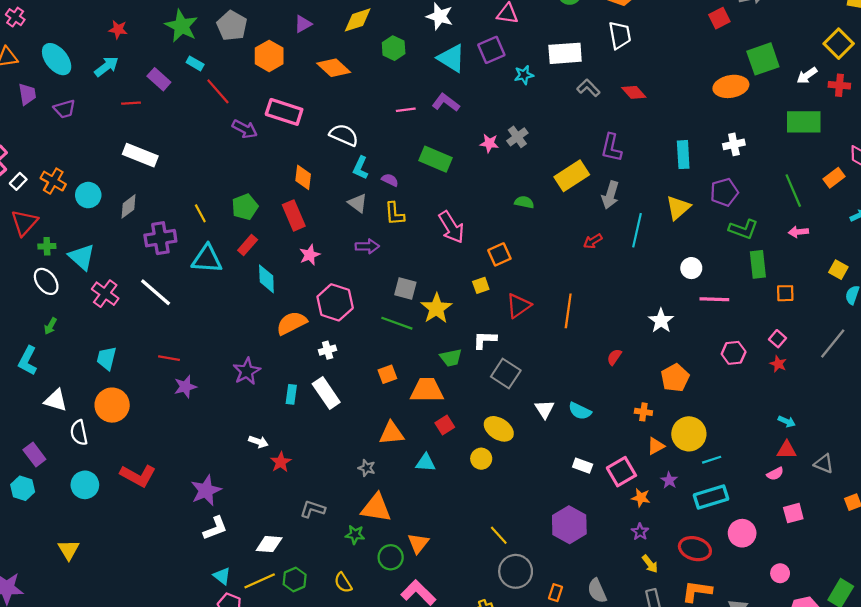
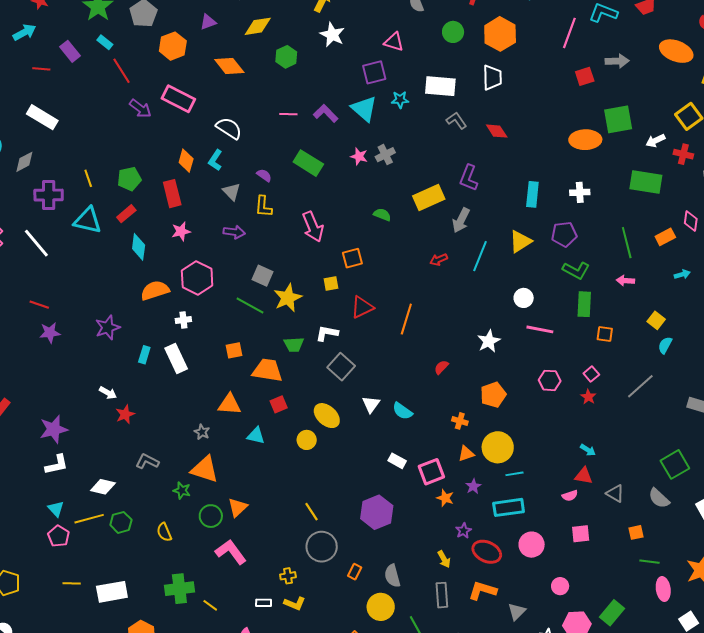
cyan triangle: (451, 58) -> (364, 109), moved
cyan L-shape: (361, 168) -> (215, 160), moved
purple star: (640, 532) -> (463, 531), moved

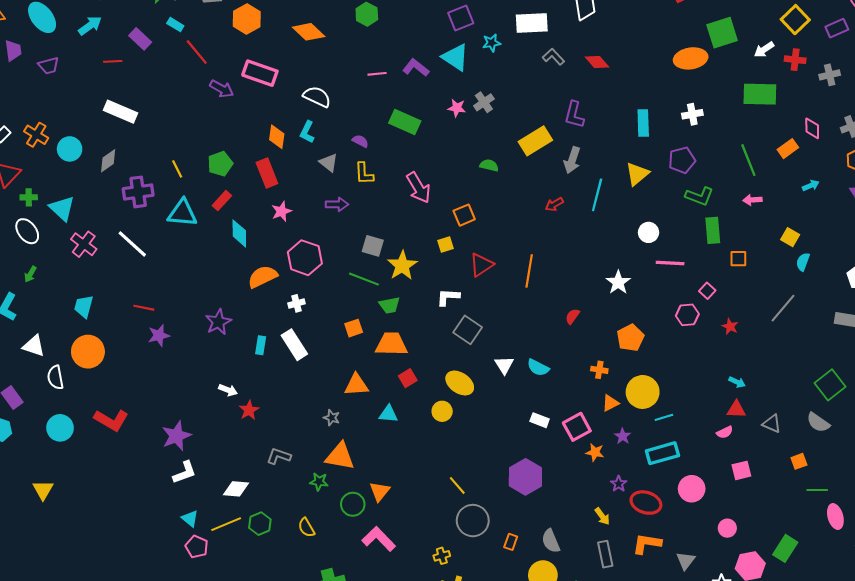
green trapezoid: (294, 344) -> (389, 305), moved
pink square: (591, 374) -> (707, 291), moved

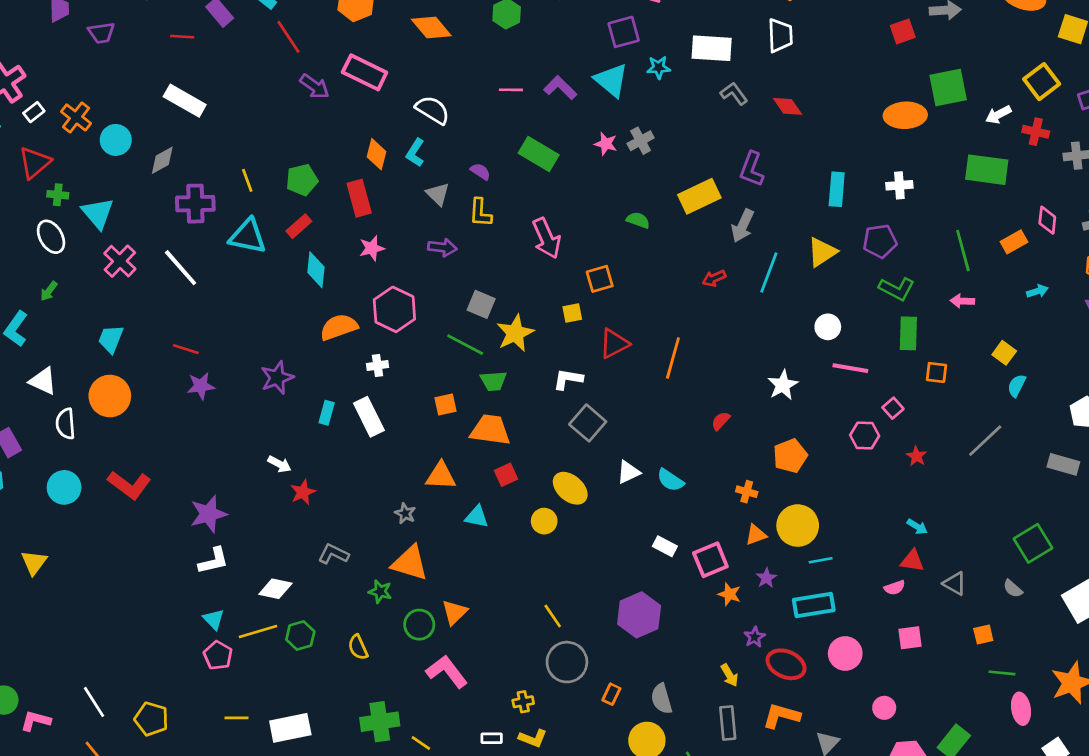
white triangle: (504, 365) -> (628, 472), turned 30
gray semicircle: (818, 422) -> (1013, 589), size x0.7

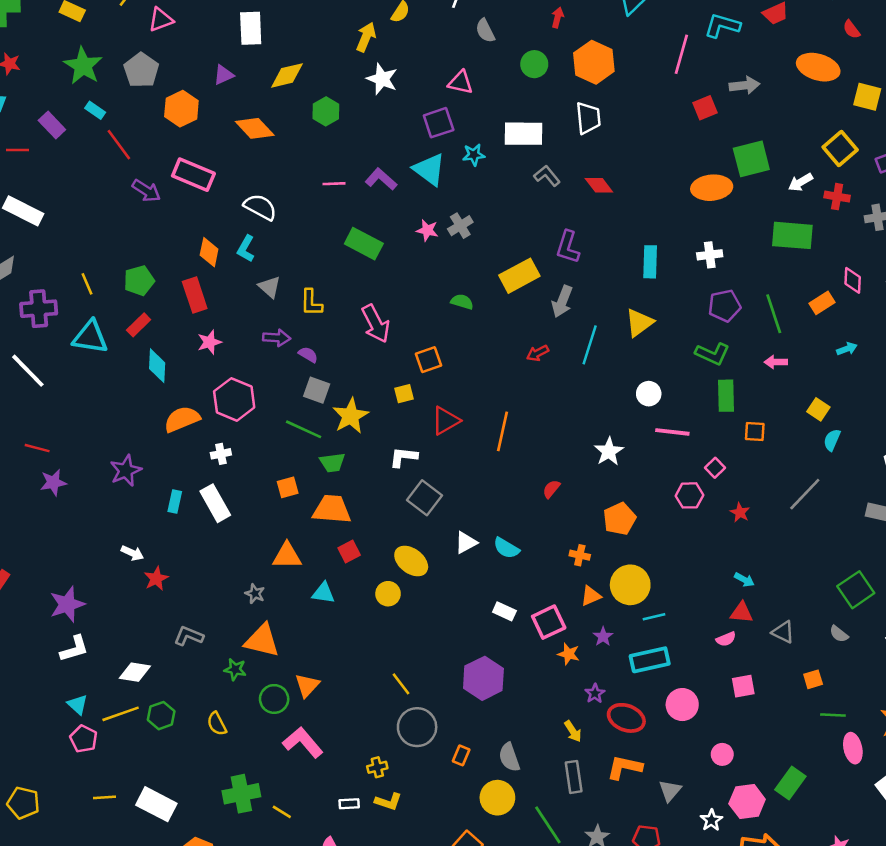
purple semicircle: (480, 172) -> (308, 355), moved
purple pentagon: (880, 241) -> (724, 306), moved
white rectangle: (290, 728) -> (156, 804), turned 42

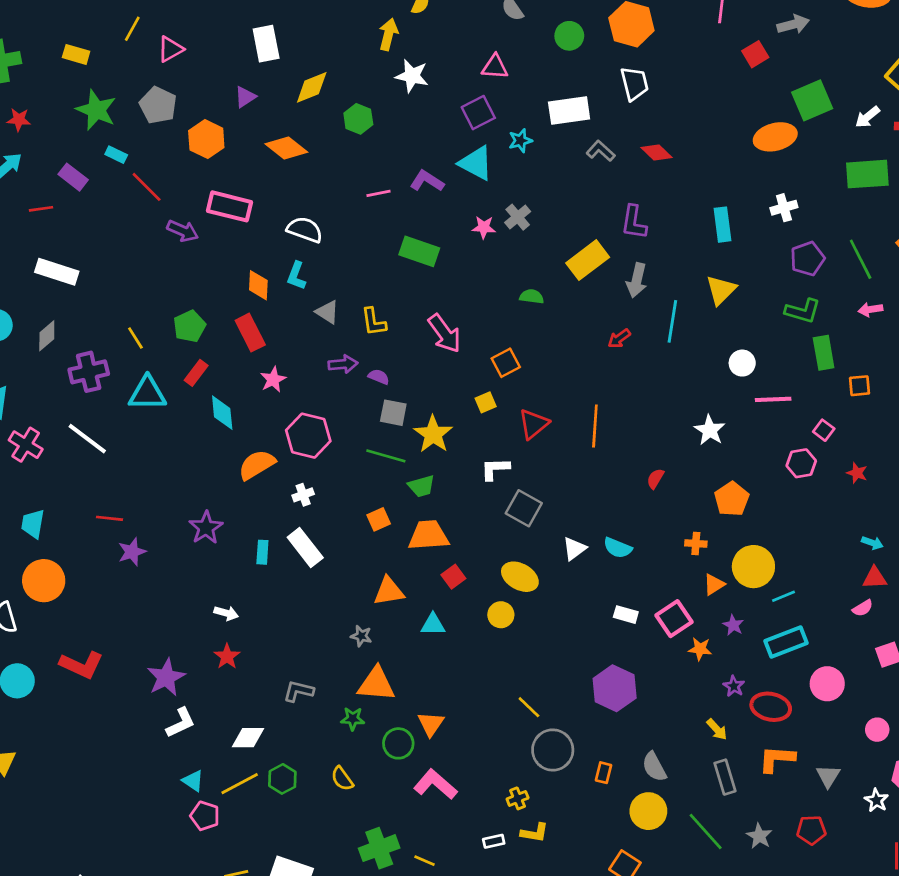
red star: (156, 579) -> (227, 656), moved

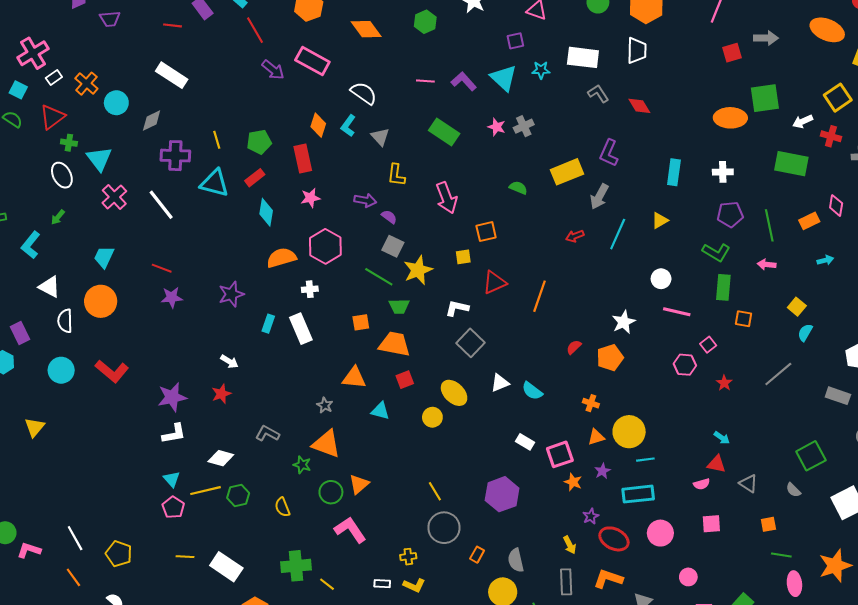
purple square: (478, 113) -> (515, 41), size x0.7
yellow triangle: (721, 290) -> (660, 220), size x0.7
gray triangle: (327, 312) -> (380, 137), moved
orange pentagon: (732, 499) -> (610, 358), moved

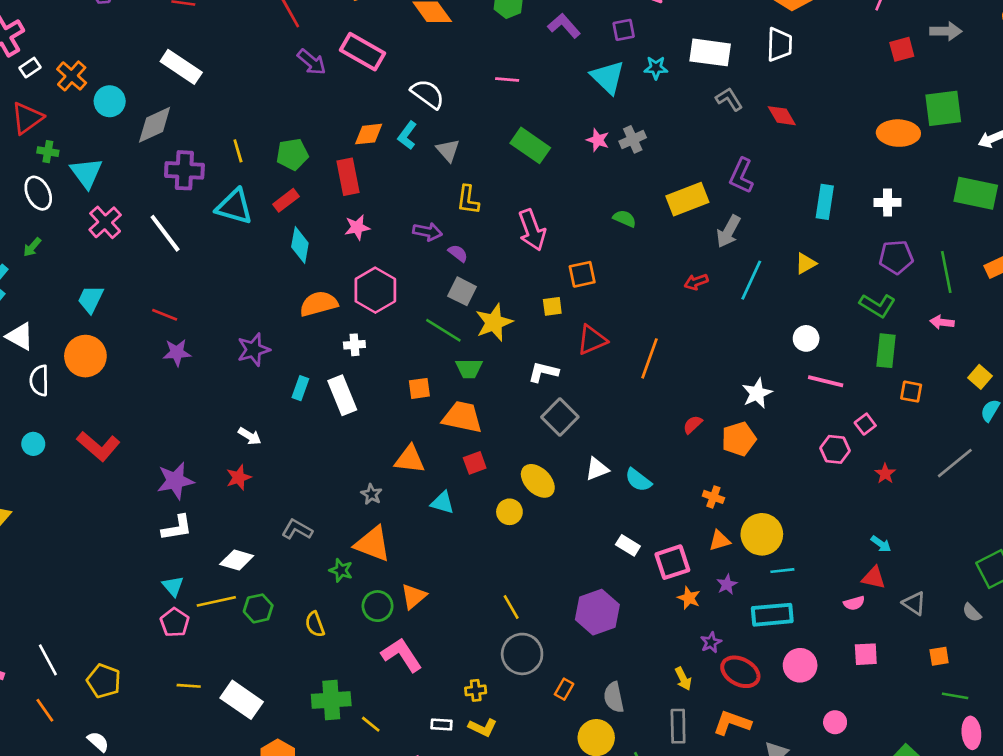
purple L-shape: (464, 81) -> (564, 26), moved
gray diamond: (152, 121) -> (155, 125), size x1.4
orange diamond: (318, 125) -> (369, 134), turned 65
cyan circle: (61, 370) -> (33, 444), size x0.7

